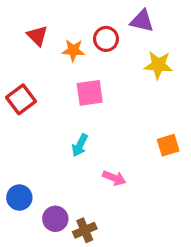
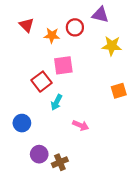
red square: (21, 99) -> (41, 82), moved
orange square: (168, 145) -> (119, 91), moved
blue circle: (19, 198) -> (22, 123), moved

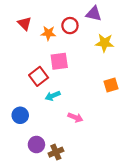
cyan arrow: (56, 102) -> (53, 96), turned 40

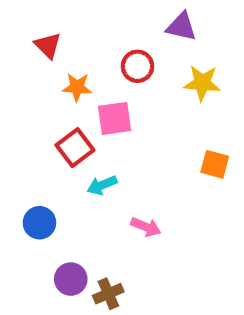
red circle: (70, 26) -> (137, 66), moved
orange star: (48, 33) -> (77, 87), moved
orange square: (111, 85) -> (215, 164), turned 32

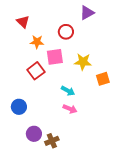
purple triangle: (181, 27) -> (87, 13), turned -42
yellow star: (202, 83) -> (83, 62), moved
orange square: (215, 164) -> (103, 79), turned -32
cyan arrow: (102, 185) -> (68, 91), moved, turned -128

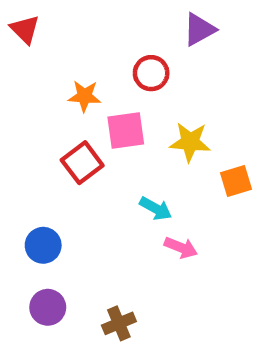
red triangle: (23, 22) -> (25, 29), moved
pink arrow: (70, 109) -> (181, 248), moved
purple circle: (34, 134) -> (48, 307), moved

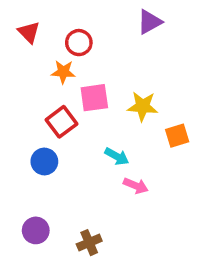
red triangle: (25, 29) -> (29, 32), moved
red circle: (151, 73) -> (79, 43), moved
blue circle: (43, 245) -> (44, 161), moved

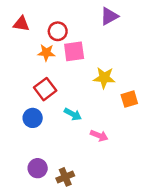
red triangle: (29, 32) -> (21, 24), turned -36
pink square: (94, 98) -> (74, 51), moved
cyan arrow: (117, 156) -> (73, 114), moved
purple circle: (36, 230) -> (38, 168), moved

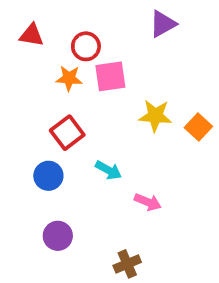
orange square: (129, 99) -> (198, 127), moved, turned -30
purple circle: (38, 168) -> (58, 236), moved
brown cross: (65, 177) -> (127, 264), moved

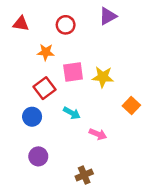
red circle: (86, 46) -> (66, 25), moved
pink square: (110, 76) -> (73, 72), moved
orange square: (198, 127) -> (131, 106), moved

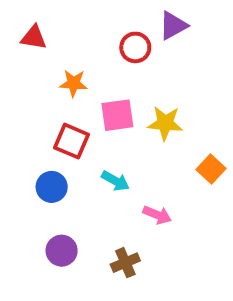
red circle: (66, 25) -> (135, 47), moved
red square: (44, 88) -> (72, 141), turned -30
brown cross: (84, 175) -> (125, 263), moved

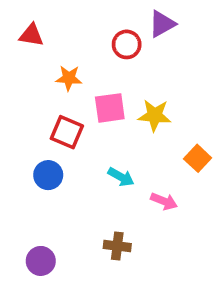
cyan arrow: (115, 181) -> (121, 177), moved
pink arrow: (157, 215) -> (164, 201), moved
purple circle: (62, 251) -> (41, 261), moved
brown cross: (125, 263) -> (117, 246), turned 30

